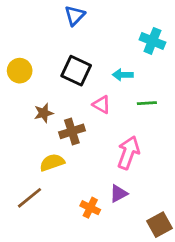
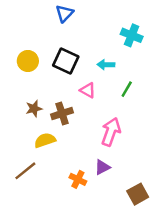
yellow circle: (20, 71) -> (28, 61), moved
green line: (147, 103) -> (127, 89), turned -56
brown star: (44, 113) -> (34, 109), moved

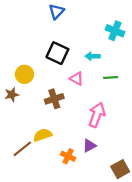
yellow circle: (28, 61) -> (24, 74), moved
green line: (127, 89) -> (111, 78), turned 56
brown star: (34, 109) -> (12, 95), moved
yellow semicircle: (45, 140) -> (43, 135), moved

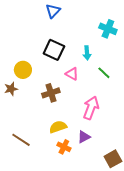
cyan arrow: (93, 56) -> (87, 53), turned -96
green line: (111, 78) -> (104, 73), turned 48
yellow semicircle: (43, 135) -> (58, 127), moved
brown line: (22, 149) -> (21, 140), turned 72

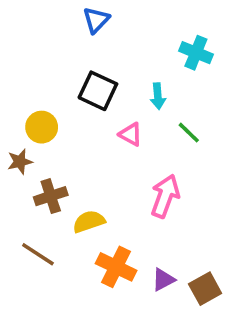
brown cross: (51, 93) -> (51, 196), moved
yellow semicircle: (58, 127) -> (89, 221), moved
purple triangle: (84, 137) -> (163, 280), moved
orange cross: (64, 147) -> (116, 267), size x1.5

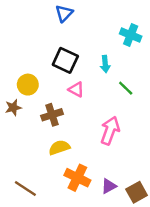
pink triangle: (131, 134) -> (76, 89), moved
brown cross: (51, 196) -> (52, 115), moved
brown line: (38, 254) -> (25, 189), moved

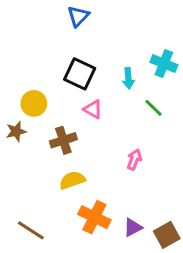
cyan cross: (131, 35) -> (164, 64), moved
pink arrow: (110, 131) -> (134, 160), size x0.6

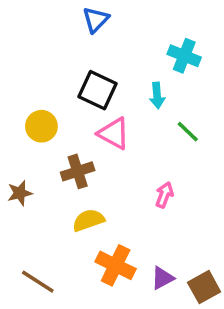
cyan cross: (164, 64) -> (184, 56), moved
pink triangle: (93, 109) -> (114, 133), size x1.4
brown star: (16, 131) -> (20, 193), moved

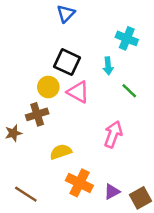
yellow circle: (41, 126) -> (48, 87), moved
brown cross: (78, 171) -> (37, 114), moved
pink arrow: (164, 195) -> (113, 134), size x1.5

